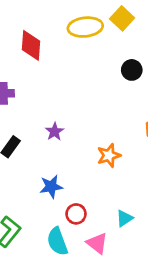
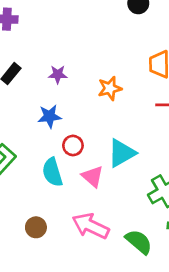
purple star: (55, 132) -> (58, 74), moved, turned 30
cyan triangle: (124, 218) -> (122, 153), size x1.6

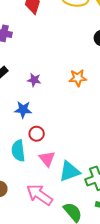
orange star: (110, 88) -> (78, 78), moved
cyan triangle: (122, 153) -> (69, 171), moved

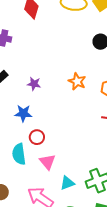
orange star: (78, 78) -> (77, 81), turned 30
cyan triangle: (69, 171) -> (67, 183), moved, size x0.7

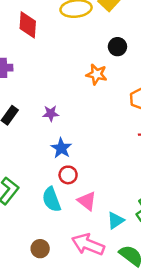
orange star: (77, 81) -> (97, 74), moved
blue star: (23, 113) -> (61, 148), moved, turned -30

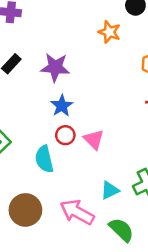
purple star: (51, 113) -> (55, 67), size x1.6
pink triangle: (87, 201) -> (94, 139), moved
brown circle: (40, 249) -> (25, 210), size x1.6

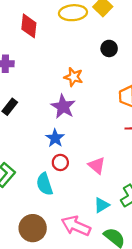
orange star: (109, 32) -> (73, 77), moved
purple star: (55, 67) -> (63, 107), moved, turned 30
pink triangle: (94, 139) -> (97, 166), moved

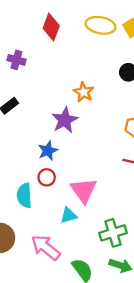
pink triangle: (97, 166) -> (84, 190), size x1.4
cyan triangle: (102, 205) -> (69, 215), moved

